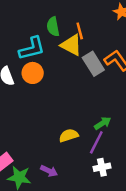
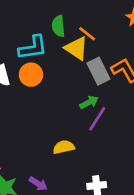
orange line: (80, 31) -> (87, 34), turned -42
green arrow: (103, 123) -> (89, 102), moved
purple line: (96, 142) -> (97, 119), moved

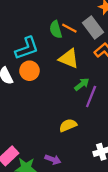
green semicircle: (58, 26) -> (56, 29), moved
yellow triangle: (76, 48) -> (69, 59), moved
gray rectangle: (98, 71) -> (93, 28), moved

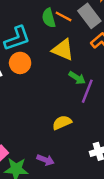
green arrow: (82, 84) -> (77, 78), turned 70

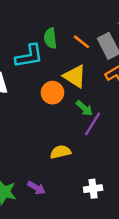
green semicircle: (49, 18) -> (50, 38), moved
orange circle: (20, 63) -> (52, 93), moved

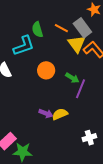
yellow triangle: (75, 76) -> (77, 44), moved, turned 30
purple arrow: (36, 188) -> (46, 113), moved

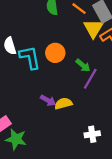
cyan L-shape: (24, 46) -> (30, 57), moved, turned -90

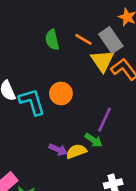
green arrow: (83, 65) -> (94, 140), moved

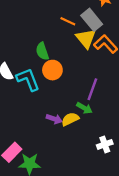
green semicircle: (52, 40) -> (42, 51), moved

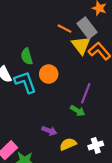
green semicircle: (42, 51) -> (27, 56), moved
purple arrow: (54, 119) -> (49, 131), moved
yellow semicircle: (70, 119) -> (68, 144), moved

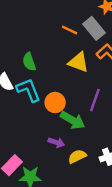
yellow triangle: (81, 45) -> (78, 62), moved, turned -30
orange circle: (49, 74) -> (55, 102), moved
green arrow: (78, 111) -> (73, 120), moved, size x1.5

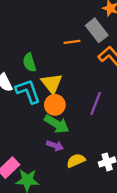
orange line: (69, 30) -> (72, 42), moved, turned -35
yellow triangle: (78, 62) -> (52, 83), moved, turned 30
green arrow: (73, 120) -> (57, 124), moved

